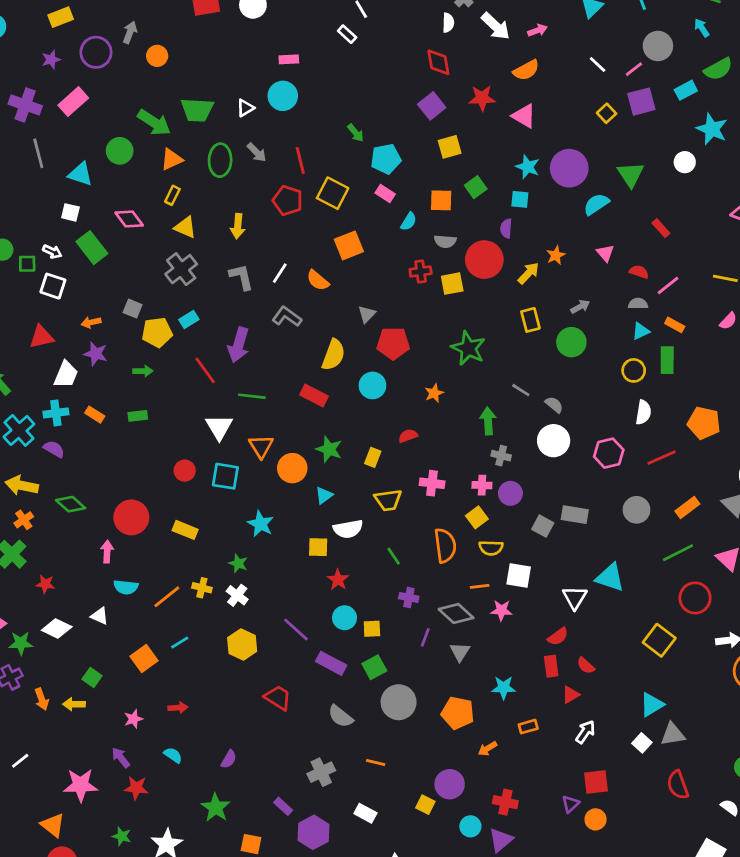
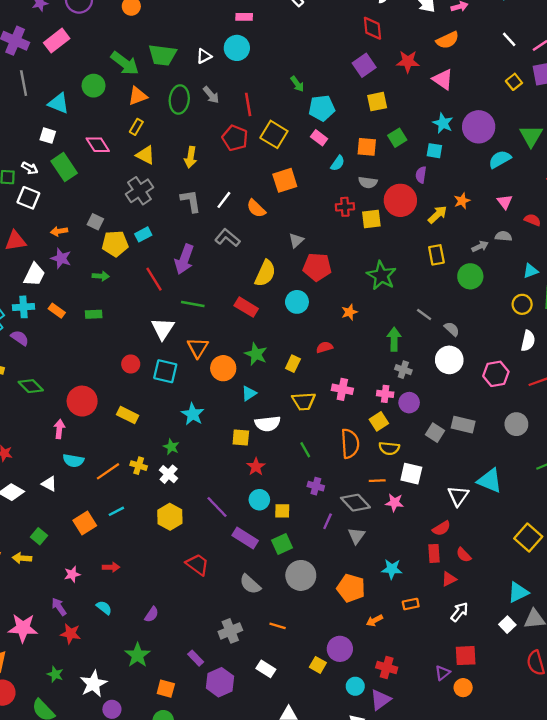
gray semicircle: (638, 304) -> (503, 236), moved

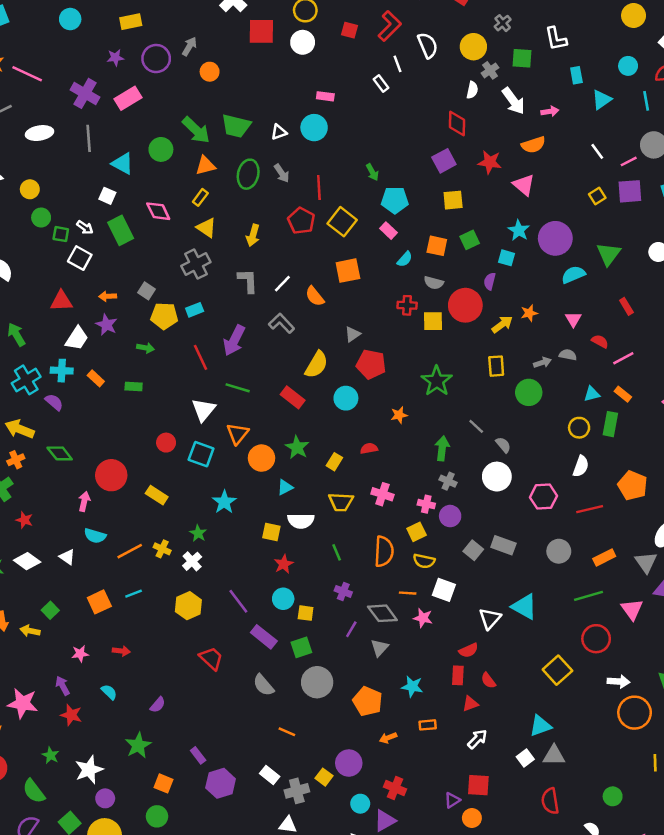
gray cross: (230, 631) -> (297, 791), moved

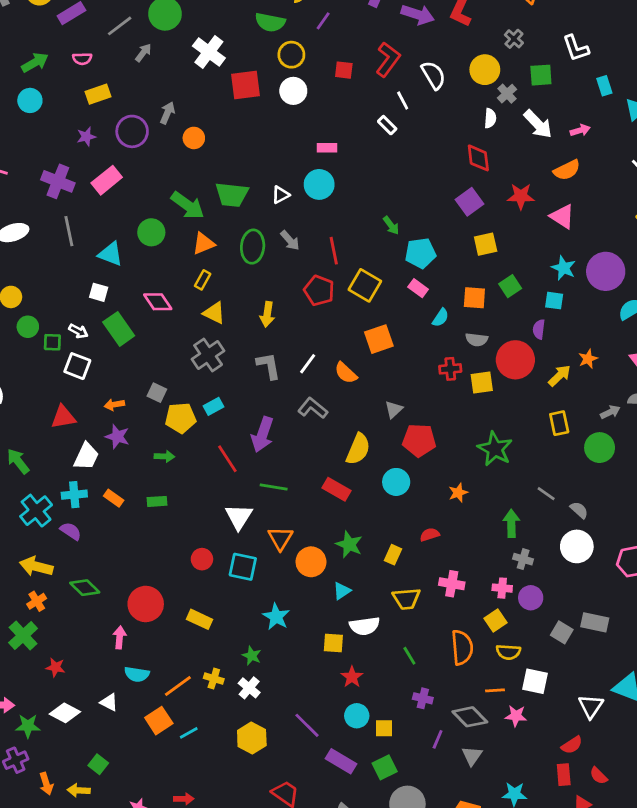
orange square: (99, 602) -> (159, 721), moved

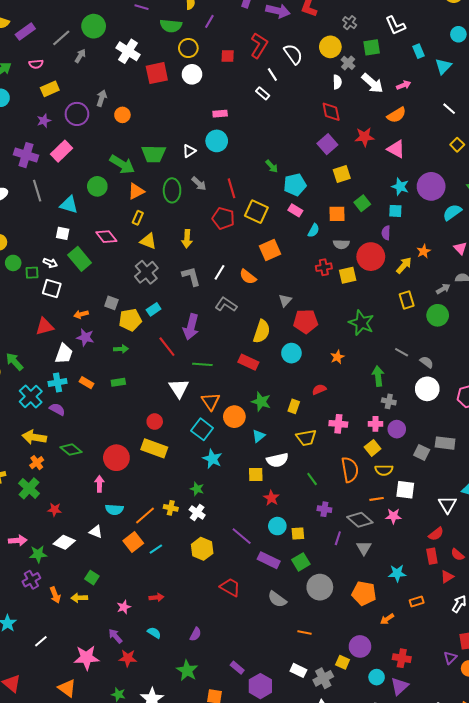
cyan square: (243, 567) -> (202, 429), moved, turned 30
yellow rectangle: (200, 619) -> (154, 448), moved, size x1.4

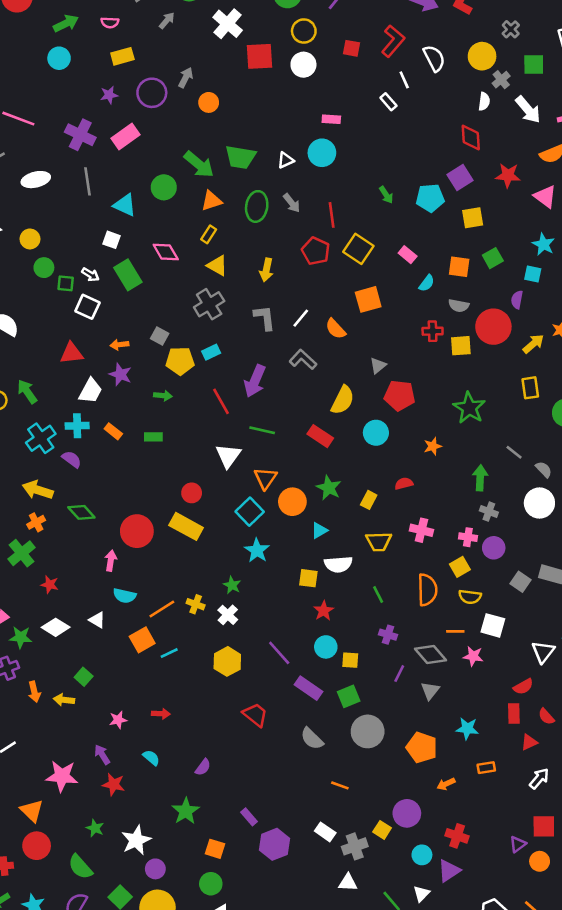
cyan pentagon: (295, 185) -> (430, 198), moved

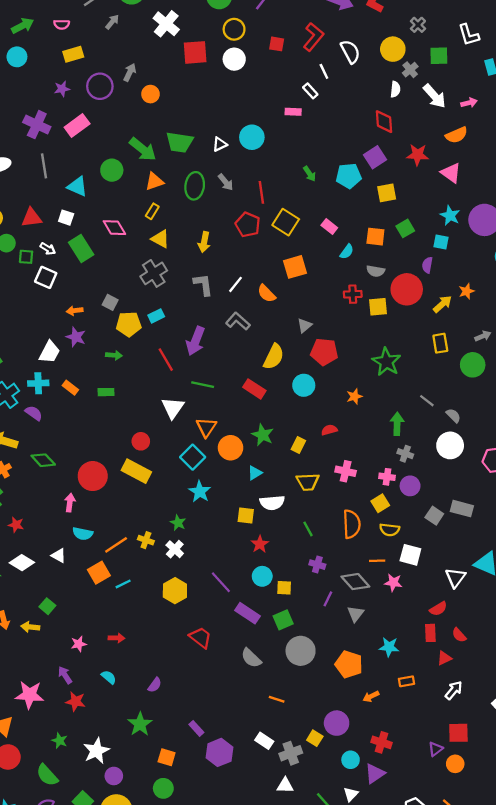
pink rectangle: (331, 119) -> (293, 112), moved
red triangle: (71, 353) -> (32, 218), moved

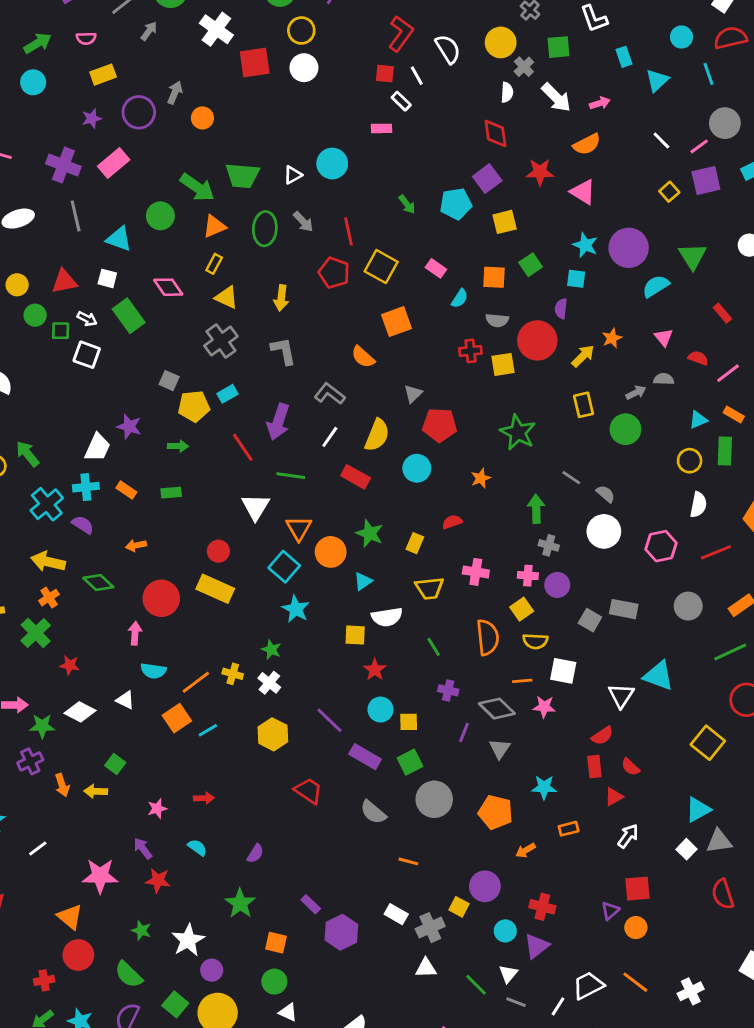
red square: (277, 44) -> (385, 74), moved
white line: (235, 284) -> (330, 437), moved
orange arrow: (75, 311) -> (136, 545), moved

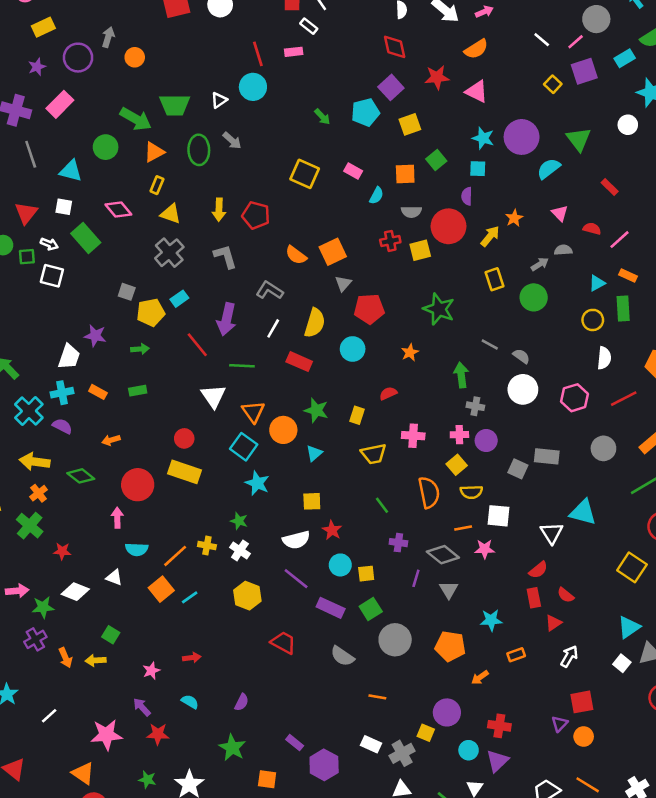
red line: (348, 231) -> (258, 54), moved
red pentagon: (334, 273) -> (256, 215), moved
red triangle: (64, 281) -> (26, 213), turned -35
orange square: (396, 322) -> (333, 252), moved
white semicircle: (387, 617) -> (296, 540), moved

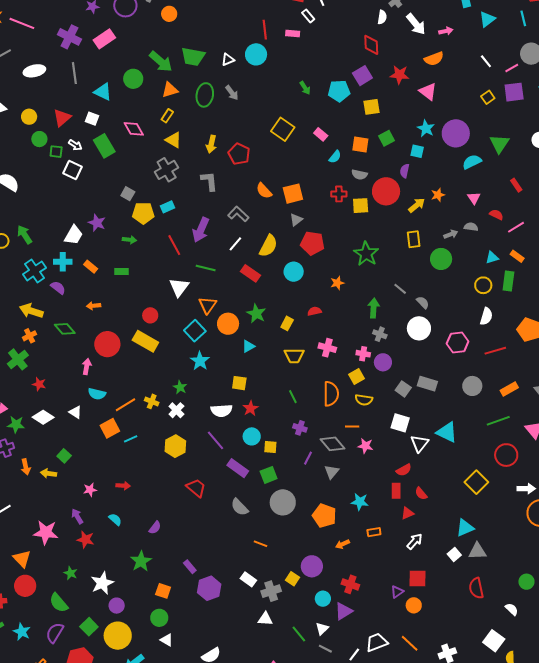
white square: (498, 516) -> (400, 423), moved

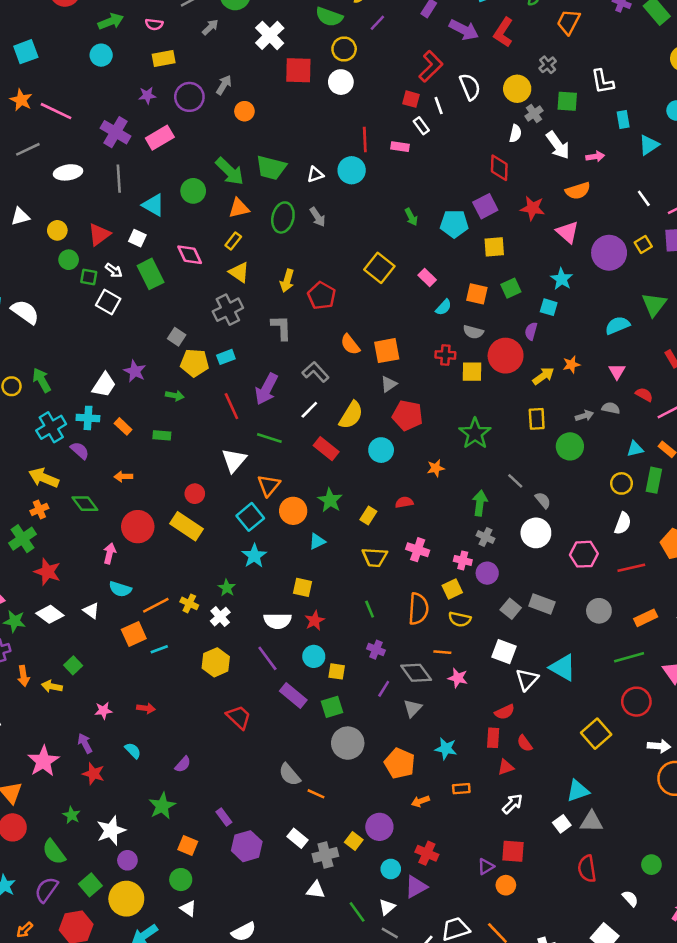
purple circle: (456, 133) -> (609, 253), moved
red star: (39, 384) -> (48, 572), size x1.5
gray semicircle: (240, 507) -> (290, 775), moved
pink star: (46, 532) -> (43, 761), turned 30

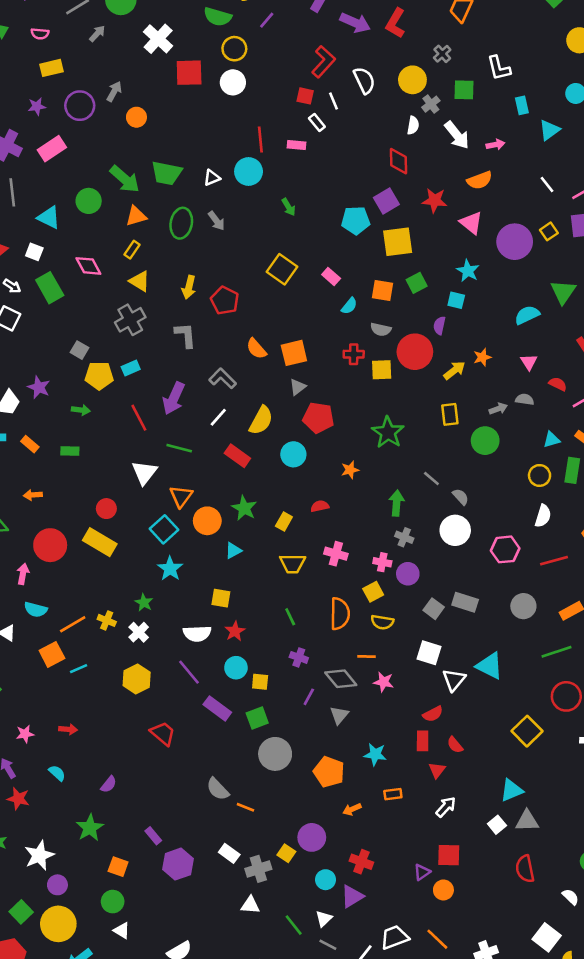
green arrow: (411, 217) -> (289, 207), moved
yellow square: (494, 247) -> (398, 242), size x1.4
red triangle: (506, 767) -> (437, 770), turned -30

